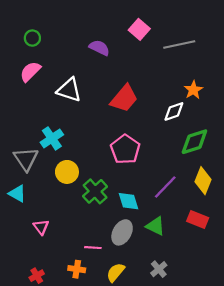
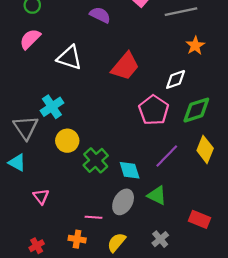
orange star: (193, 90) -> (195, 46), moved
pink pentagon: (125, 149) -> (154, 110), moved
red rectangle: (198, 219) -> (200, 219), moved

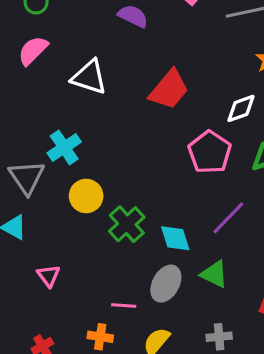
gray cross: (160, 239) -> (219, 337), turned 35

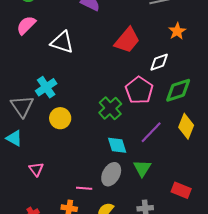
red trapezoid: (169, 90) -> (127, 40), moved
green cross: (127, 224) -> (110, 108), moved
green triangle: (214, 274) -> (142, 168), turned 36

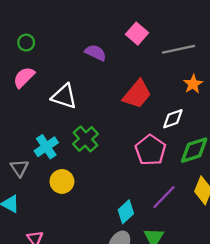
gray triangle: (22, 106) -> (19, 168), size x0.7
green cross: (110, 108) -> (85, 139), moved
cyan diamond: (117, 145) -> (126, 212), turned 65

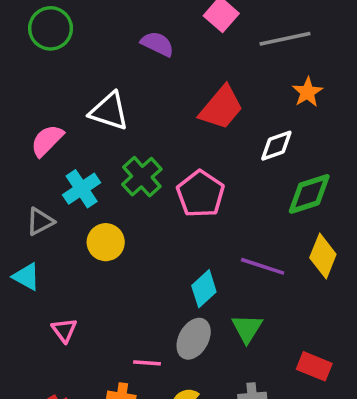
green circle: (26, 43) -> (51, 28), size x1.6
pink semicircle: (24, 77) -> (47, 140), moved
pink pentagon: (150, 150) -> (201, 194), moved
gray triangle: (19, 168) -> (40, 221), turned 36
purple line: (164, 197) -> (263, 266), turned 64

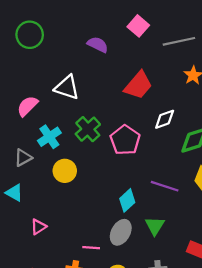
white diamond: (276, 146) -> (165, 119), moved
pink triangle: (64, 330) -> (38, 227), turned 35

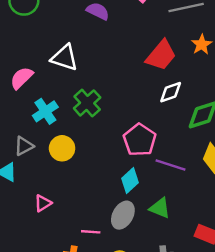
red trapezoid: (138, 85) -> (161, 55), moved
pink pentagon: (125, 140) -> (140, 140), moved
gray triangle: (23, 158) -> (24, 146), moved
green triangle: (155, 226) -> (160, 208), turned -40
pink triangle: (38, 227) -> (43, 203), moved

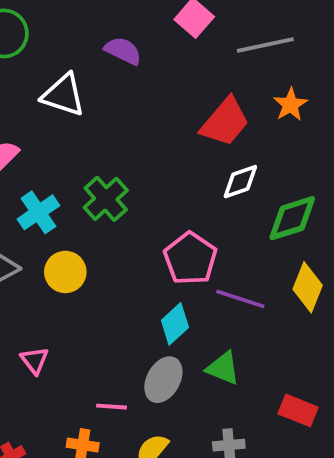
white triangle: (64, 58) -> (63, 95), moved
pink triangle: (43, 203) -> (35, 360), turned -36

